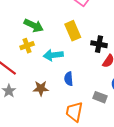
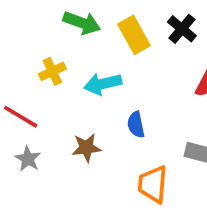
green arrow: (34, 25) -> (82, 23), moved
black cross: (99, 44) -> (182, 29), moved, turned 35

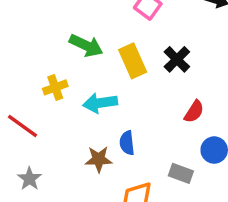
brown star: (86, 148) -> (99, 159), moved
gray star: (28, 159) -> (29, 179), moved

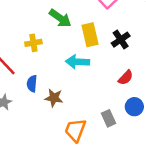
cyan arrow: (100, 103) -> (77, 62), moved
blue semicircle: (127, 143) -> (32, 84), moved
gray rectangle: (181, 173) -> (108, 118), turned 35

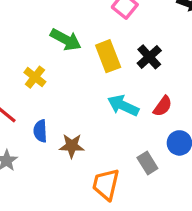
yellow cross: (33, 43) -> (35, 77), turned -35
cyan arrow: (77, 62) -> (123, 106), moved, turned 30

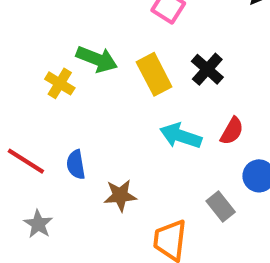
yellow cross: (35, 77) -> (60, 83), moved
blue semicircle: (40, 131) -> (76, 165), moved

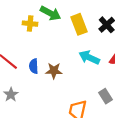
yellow cross: (60, 83) -> (30, 24), turned -32
brown star: (120, 195) -> (54, 71), moved

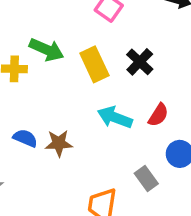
blue semicircle: (34, 66) -> (25, 138), turned 120

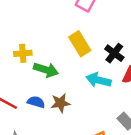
green arrow: (46, 50) -> (46, 70), moved
black cross: (140, 62) -> (114, 53), moved

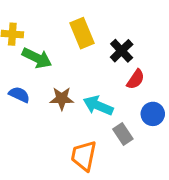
cyan arrow: (99, 80) -> (98, 106), moved
brown star: (60, 103) -> (62, 99), moved

